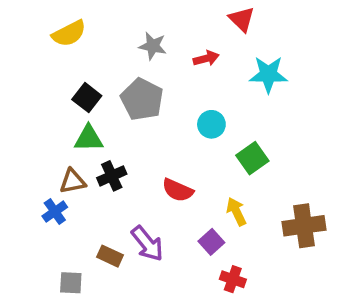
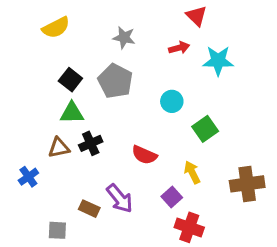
red arrow: (206, 58) -> (179, 48), moved
blue cross: (55, 212) -> (28, 177), moved
red cross: (233, 279) -> (189, 227), size x1.4

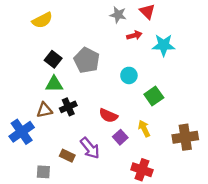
gray star: (124, 38) -> (118, 15), moved
blue cross: (28, 177) -> (22, 132), size x1.6
purple square: (172, 197) -> (120, 137), moved

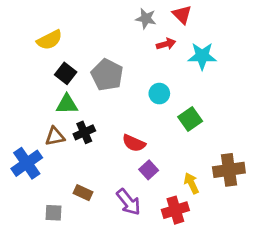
yellow semicircle: (42, 20) -> (49, 40), moved
yellow arrow: (144, 129) -> (191, 183), moved
purple arrow: (90, 148) -> (128, 202), moved
red cross: (142, 170) -> (175, 210), turned -36

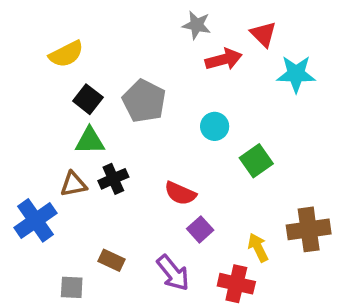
red triangle: (182, 15) -> (263, 34), moved
red arrow: (166, 44) -> (224, 59), size x1.4
cyan star: (202, 56) -> (296, 74), moved
red cross: (175, 210) -> (236, 284), turned 30

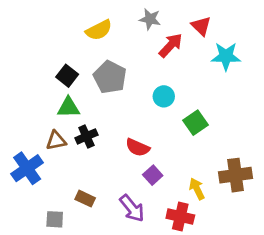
yellow semicircle: (66, 54) -> (99, 30), moved
red arrow: (224, 59) -> (171, 45), turned -32

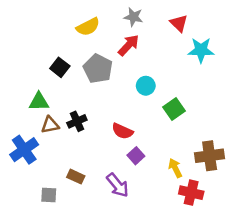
red arrow: (171, 45) -> (129, 45), moved
green triangle: (68, 107) -> (39, 102), moved
red cross: (180, 217) -> (191, 193), moved

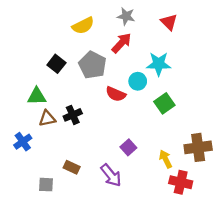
cyan star: (201, 50) -> (159, 64), moved
red semicircle: (122, 131) -> (116, 94), moved
blue cross: (24, 150) -> (23, 142), size x0.7

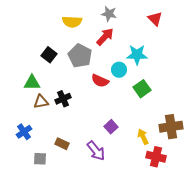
red triangle: (169, 22) -> (155, 19), moved
yellow semicircle: (83, 26) -> (72, 22), turned 30
blue cross: (23, 142) -> (24, 132), moved

